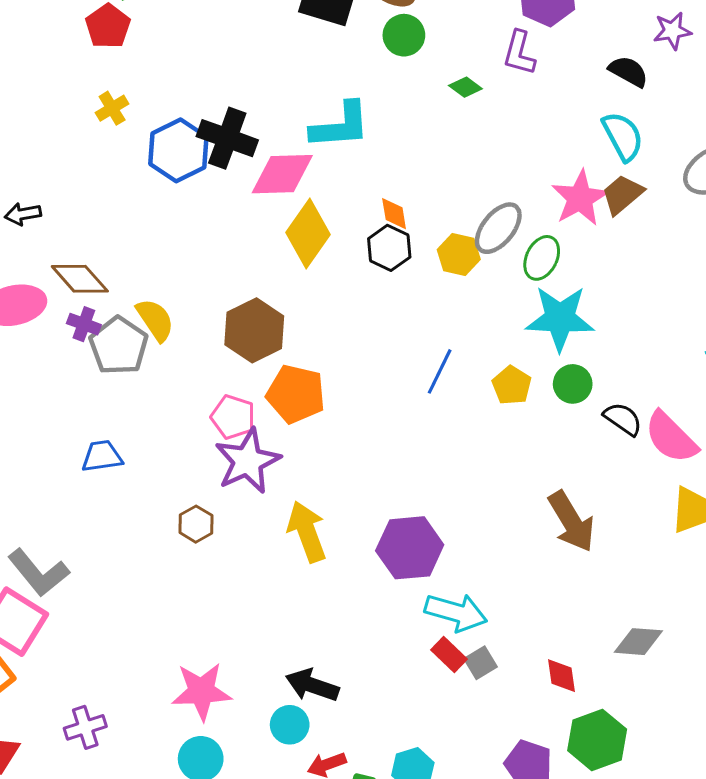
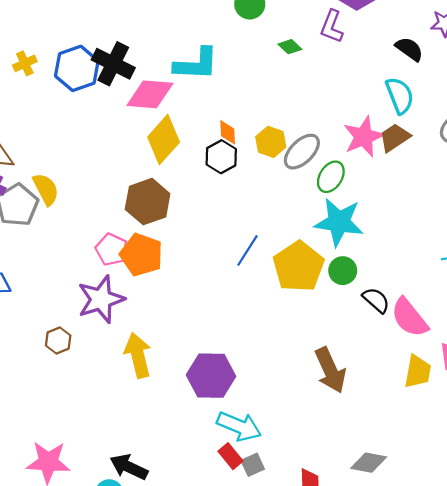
yellow cross: (112, 108) -> (25, 63), moved
yellow hexagon: (459, 254) -> (271, 142), moved
brown hexagon: (254, 330) -> (148, 202), moved
yellow pentagon: (512, 385) -> (298, 267), size x1.8
pink pentagon: (233, 417) -> (112, 249), moved

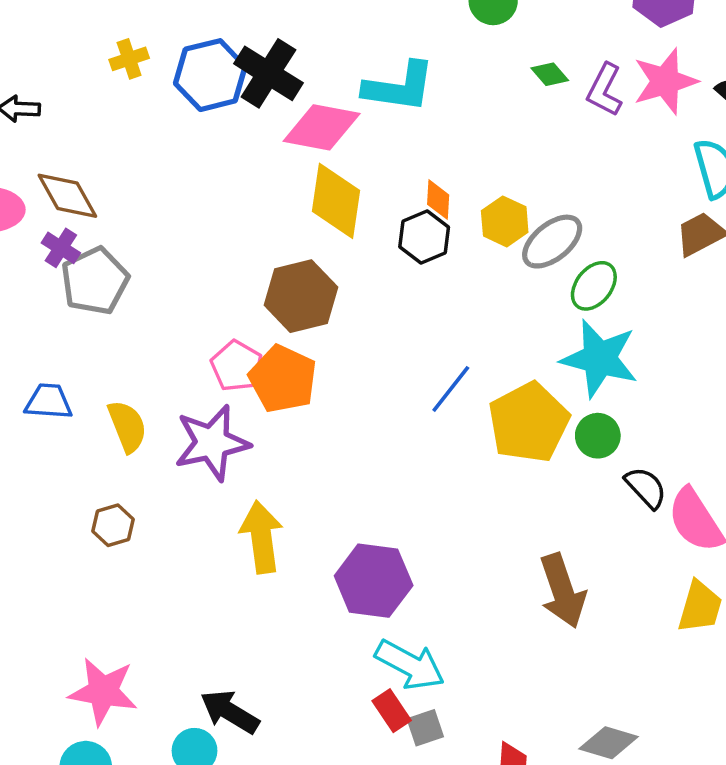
purple L-shape: (332, 26) -> (605, 90), moved
pink star: (364, 137) -> (665, 81), moved
yellow diamond: (164, 140) -> (336, 201), turned -39
yellow semicircle: (46, 189) -> (127, 426), moved
brown hexagon: (58, 341) -> (113, 525), moved

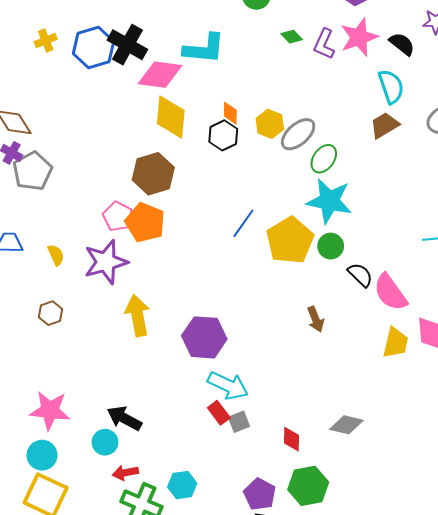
yellow semicircle: (127, 426) -> (56, 255), size x0.7
brown arrow: (563, 591) -> (316, 319), moved, size x0.6

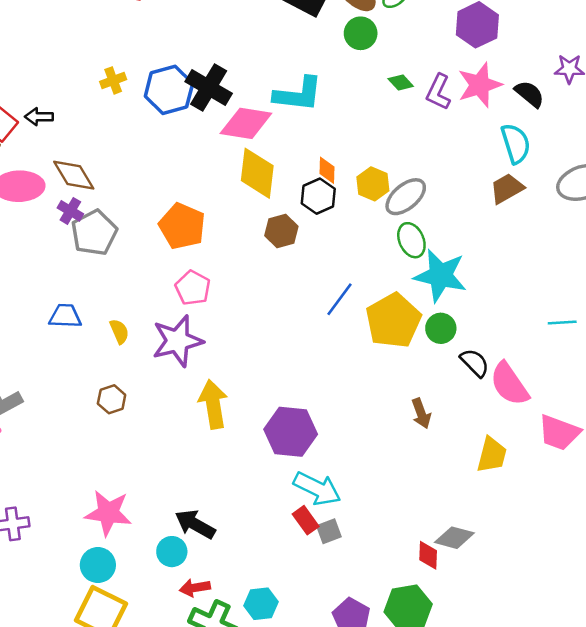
green ellipse: (324, 159) -> (411, 240), moved, turned -60
brown hexagon: (153, 174) -> (281, 231), moved, size x0.7
orange pentagon: (145, 223) -> (182, 226), moved
yellow trapezoid: (396, 343) -> (492, 455), moved
red diamond: (292, 439) -> (428, 555), moved

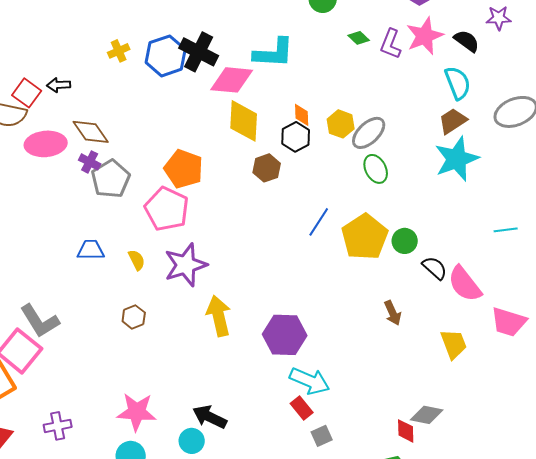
cyan star: (440, 276) -> (457, 159), moved, turned -30
pink pentagon: (193, 288) -> (167, 209), moved, size x1.5
yellow trapezoid: (492, 455) -> (454, 344), turned -32
gray square: (329, 531) -> (322, 436), moved

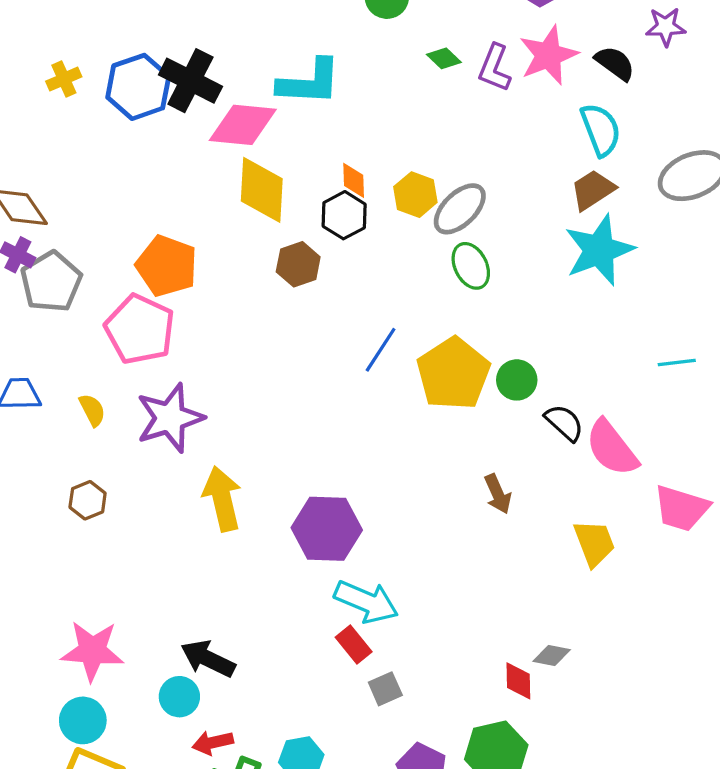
gray diamond: (427, 415) -> (552, 656), size x0.7

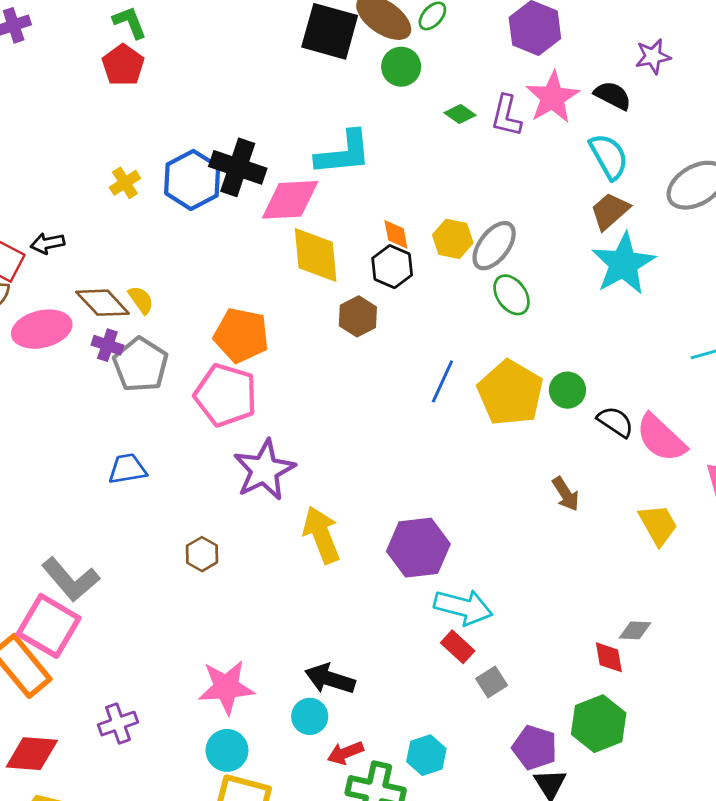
yellow semicircle: (92, 410) -> (141, 300), moved

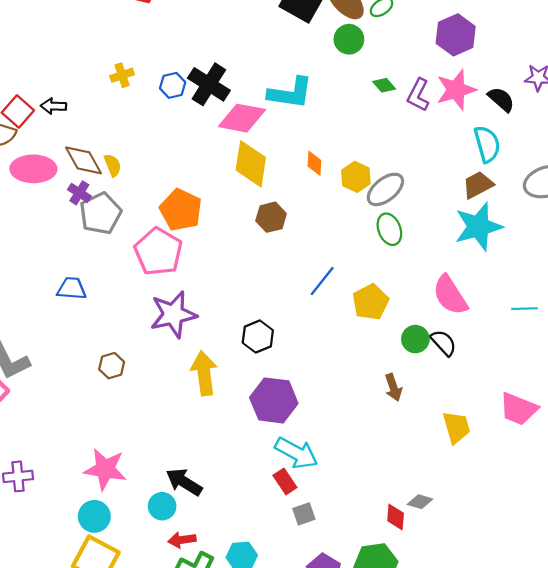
blue hexagon: (192, 180) -> (173, 85), size x0.6
black hexagon: (392, 267) -> (258, 336), moved
green circle: (567, 390) -> (415, 339), moved
yellow pentagon: (510, 393) -> (371, 302), size x0.7
pink semicircle: (661, 438) -> (450, 295), moved

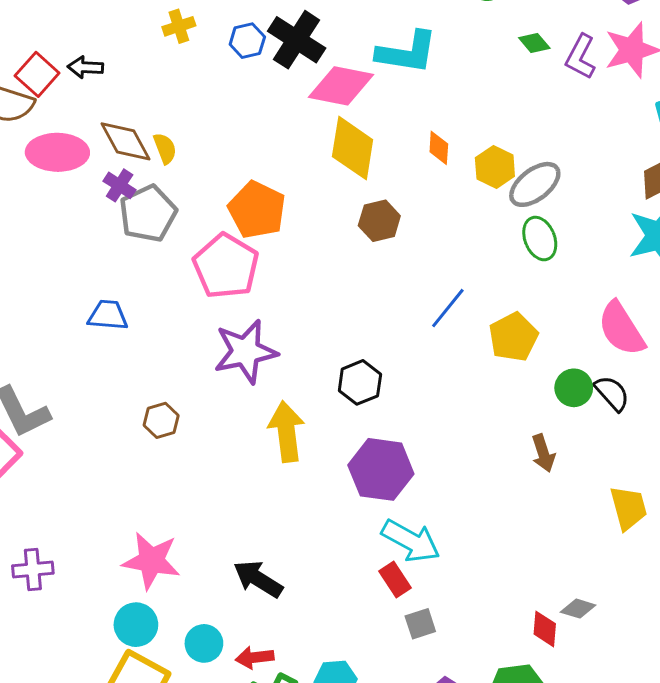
cyan circle: (162, 506) -> (204, 643), moved

